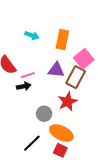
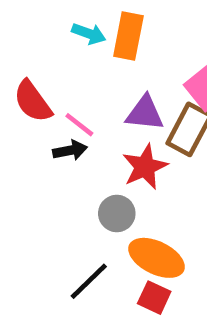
orange rectangle: (62, 40) -> (128, 36), moved
pink line: (28, 75) -> (79, 125), turned 56
red star: (67, 102) -> (145, 167), moved

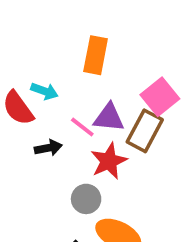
cyan arrow: (89, 34) -> (44, 91), moved
pink line: (79, 125) -> (82, 127), moved

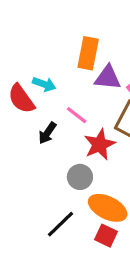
purple triangle: (109, 118) -> (108, 78), moved
black arrow: (48, 148) -> (47, 133), turned 135

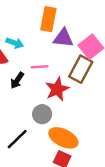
pink line: (77, 115) -> (40, 67), turned -42
black line: (60, 224) -> (17, 139), moved

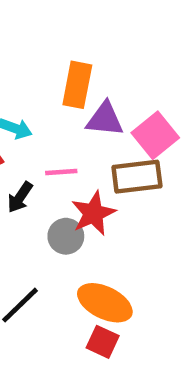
brown rectangle: (81, 69) -> (137, 177), turned 55
gray circle: (42, 114) -> (66, 236), moved

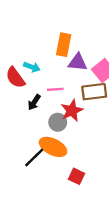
orange ellipse: (105, 303) -> (53, 147), moved

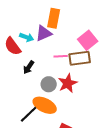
purple triangle: (78, 62) -> (44, 33), moved, turned -30
pink line: (55, 89) -> (61, 56), moved
red star: (72, 110) -> (68, 83), moved

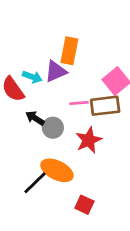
black arrow: (29, 67) -> (35, 118), turned 88
gray circle: (49, 84) -> (53, 128), moved

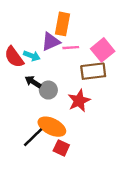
cyan arrow: (32, 77) -> (32, 56), moved
pink line: (79, 103) -> (71, 48), moved
red square: (84, 205) -> (61, 148), moved

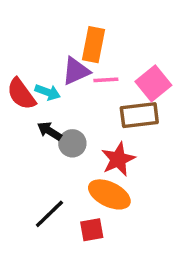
orange ellipse: (52, 127) -> (109, 194), moved
red square: (61, 148) -> (92, 230), turned -35

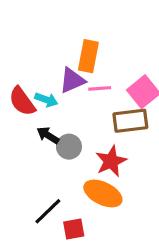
red square: (92, 230) -> (74, 229), moved

